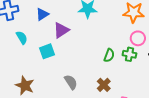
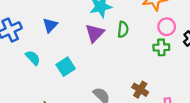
purple triangle: (61, 30) -> (95, 33), moved
green semicircle: (109, 55) -> (123, 29), moved

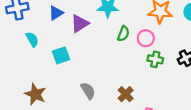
pink circle: (167, 27) -> (146, 38), moved
purple triangle: (95, 33) -> (80, 23), moved

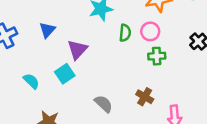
purple triangle: (80, 23) -> (77, 49), moved
cyan semicircle: (32, 39) -> (31, 81), moved
green cross: (155, 59) -> (157, 56), moved

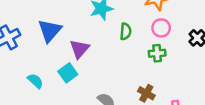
blue triangle: (47, 30) -> (50, 31), size x1.5
pink circle: (150, 31) -> (161, 28), moved

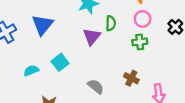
purple triangle: (79, 49) -> (92, 37), moved
cyan semicircle: (35, 81) -> (31, 71), turned -64

